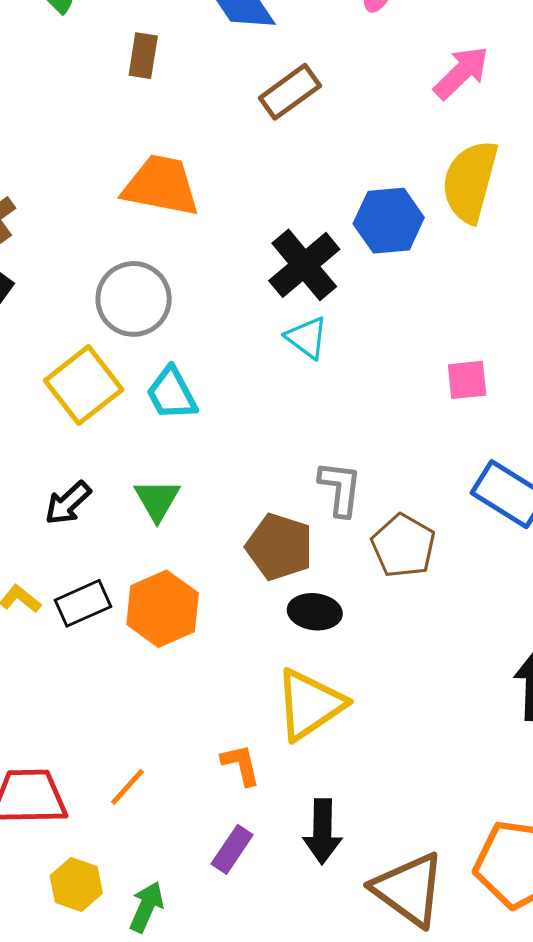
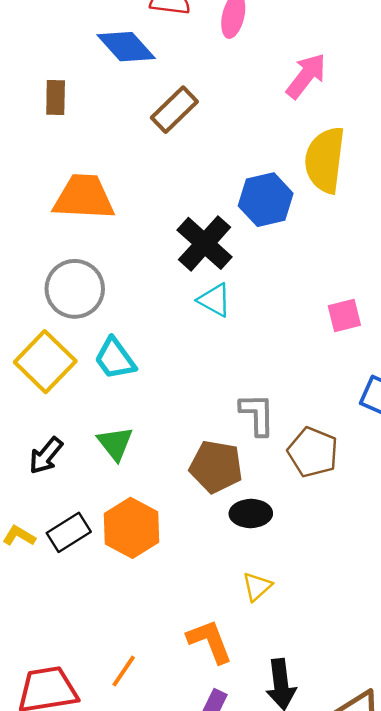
yellow triangle: (310, 704) -> (257, 587), size x0.5
orange L-shape: (241, 765) -> (210, 641), size x1.4

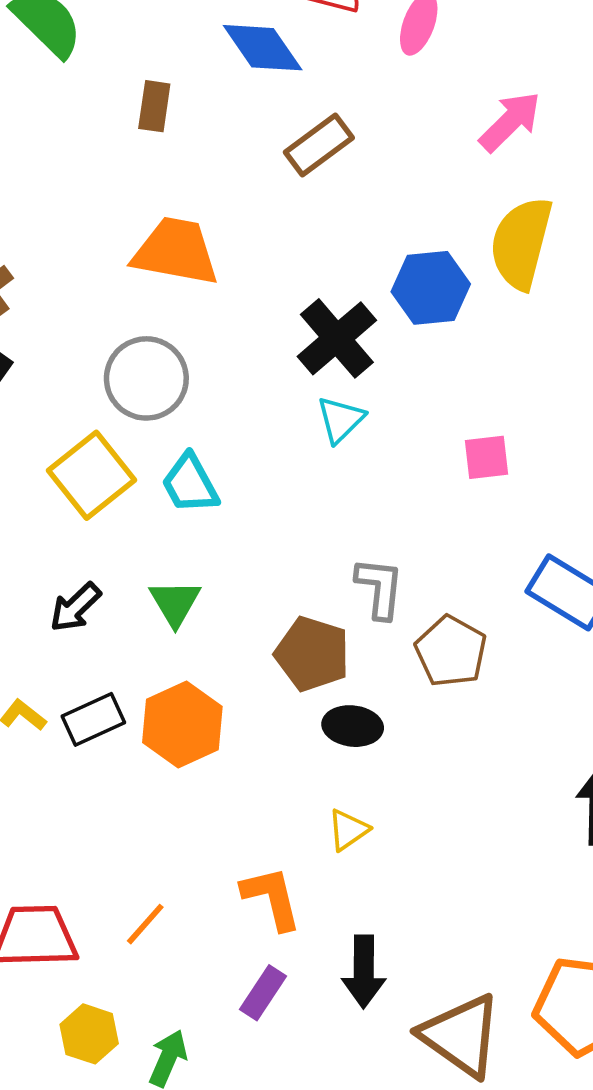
cyan triangle: (214, 300) -> (341, 420), turned 39
pink square: (344, 316) -> (487, 457), moved

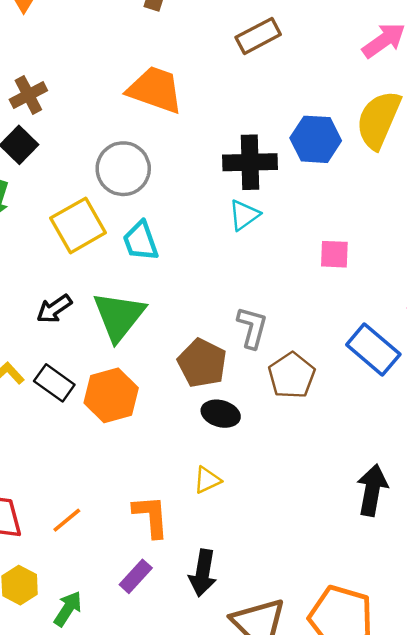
black cross: (337, 338) -> (250, 162), turned 30
green triangle: (175, 603) -> (119, 316), size x1.6
black rectangle: (93, 719) -> (54, 383), turned 51

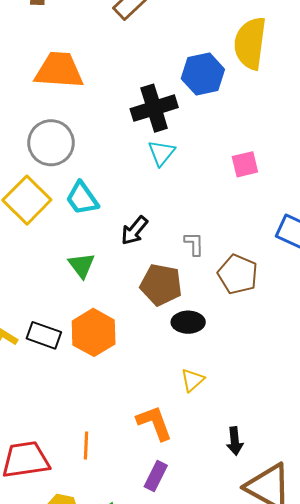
black arrow: (54, 309) -> (134, 231), moved
green triangle: (119, 316) -> (82, 265), size x0.6
gray L-shape: (252, 327) -> (194, 244), size x0.7
orange line: (67, 520) -> (86, 446), turned -32
black arrow: (203, 573) -> (235, 441), moved, size x0.7

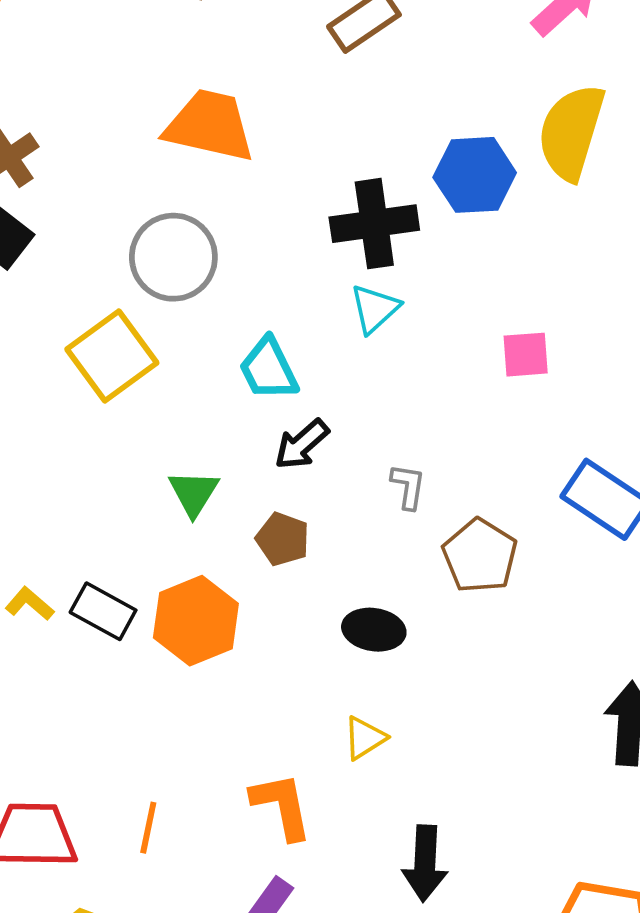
cyan trapezoid: (82, 198) -> (269, 369), moved
brown pentagon: (161, 285) -> (283, 539), moved, size x0.7
black arrow: (235, 441) -> (425, 863), size x1.4

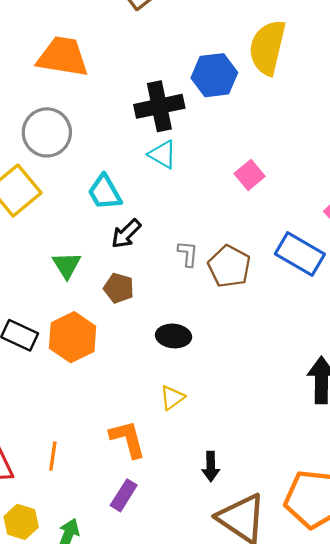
cyan triangle: (375, 309) -> (163, 154), turned -44
pink square: (526, 355) -> (250, 175), turned -32
brown pentagon: (480, 556) -> (229, 266), moved
black arrow: (425, 863) -> (211, 466), size x0.7

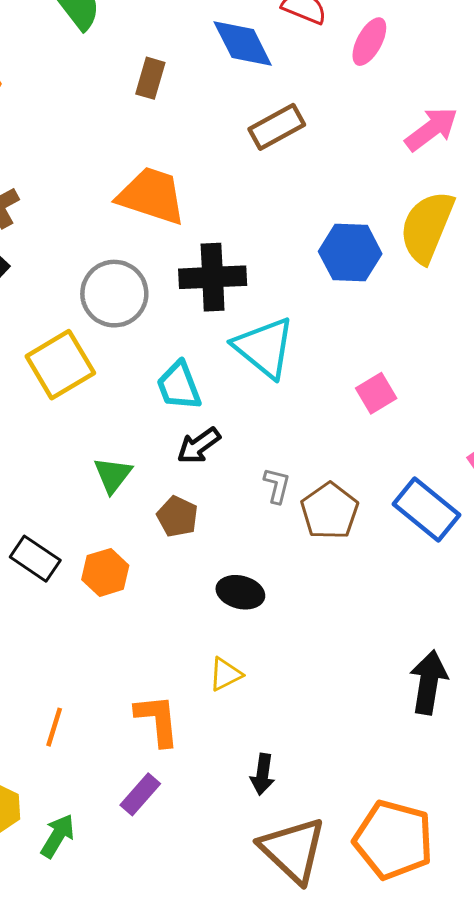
black cross: (159, 106) -> (213, 277), moved
cyan triangle: (163, 154) -> (264, 347), size x1.6
orange hexagon: (73, 337) -> (105, 572), size x0.7

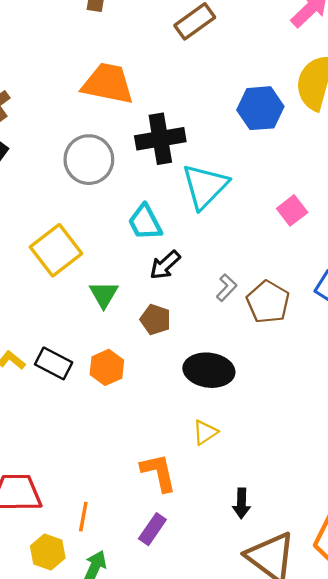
cyan triangle: (264, 347) -> (205, 186), turned 42
yellow square: (60, 365) -> (56, 250), moved
gray L-shape: (277, 485) -> (227, 288), turned 36
black ellipse: (240, 592) -> (209, 370), size x1.4
orange line: (54, 727) -> (83, 517), moved

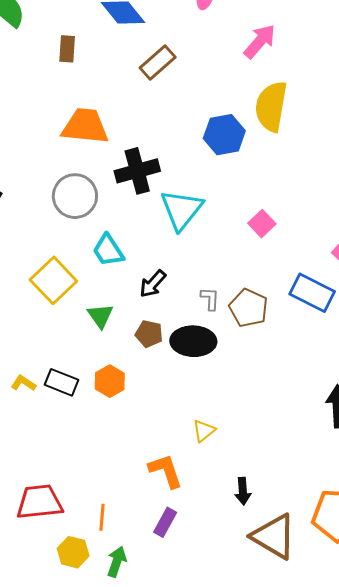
cyan trapezoid: (145, 222) -> (108, 250), moved
gray L-shape: (227, 288) -> (210, 299), turned -35
black ellipse: (209, 370) -> (193, 341), moved

